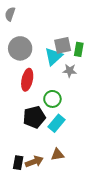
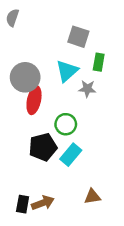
gray square: (63, 45) -> (78, 37), moved, turned 30
gray circle: (20, 48) -> (25, 77), moved
brown triangle: (58, 155) -> (92, 197), moved

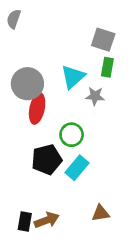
gray square: (78, 37) -> (103, 40), moved

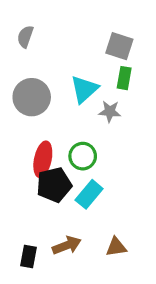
gray semicircle: (14, 19) -> (25, 37), moved
red ellipse: (37, 109) -> (43, 159), moved
brown arrow: (47, 220) -> (67, 245), moved

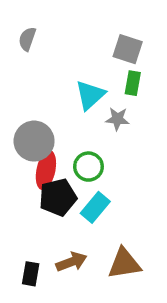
gray circle: (32, 97) -> (34, 141), moved
brown triangle: (116, 247) -> (124, 264), size x1.5

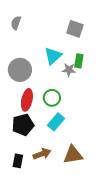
green rectangle: (133, 83) -> (79, 61), moved
gray circle: (34, 141) -> (20, 70), moved
black pentagon: (58, 197) -> (23, 125), moved

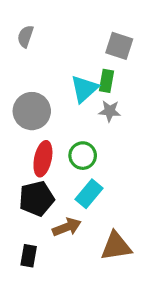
green rectangle: (79, 61) -> (107, 81), moved
brown arrow: (42, 154) -> (67, 227), moved

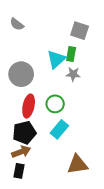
gray semicircle: (25, 36) -> (17, 24), turned -72
brown arrow: (67, 227) -> (21, 152), moved

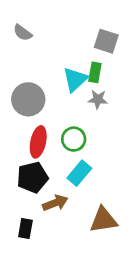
brown arrow: (21, 152) -> (55, 203), moved

